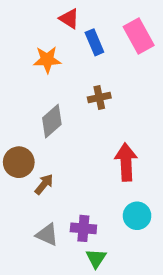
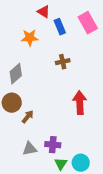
gray diamond: (52, 121) -> (16, 74), moved
cyan circle: (137, 216) -> (81, 163), moved
gray triangle: (47, 235) -> (30, 149), turned -35

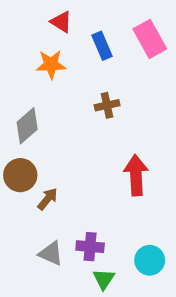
red triangle: (44, 12) -> (61, 22), moved
gray triangle: (30, 149) -> (51, 253), turned 35
cyan circle: (81, 163) -> (150, 260), moved

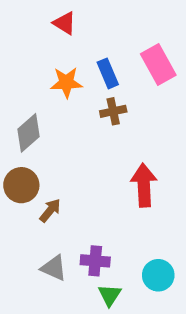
pink rectangle: (150, 39) -> (158, 64), moved
blue rectangle: (102, 46) -> (108, 73), moved
orange star: (51, 64) -> (66, 82), moved

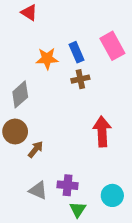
red triangle: (65, 23) -> (29, 13), moved

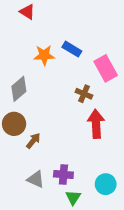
pink rectangle: (112, 46) -> (106, 68), moved
blue rectangle: (77, 52) -> (72, 49), turned -36
brown cross: (80, 79) -> (84, 94), moved, turned 35

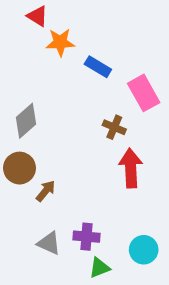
orange star: (44, 55) -> (60, 42), moved
green triangle: (73, 197) -> (100, 268), turned 35

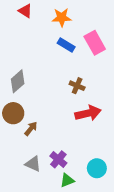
orange star: (60, 42) -> (62, 17), moved
pink rectangle: (144, 93) -> (95, 43), moved
red arrow: (131, 168) -> (88, 113), turned 80
purple cross: (86, 237) -> (58, 159), turned 35

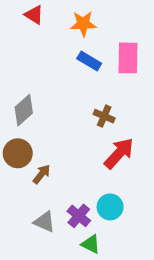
pink rectangle: (95, 43) -> (128, 58), turned 30
red arrow: (88, 113) -> (119, 153), turned -35
cyan circle: (97, 168) -> (110, 207), moved
green triangle: (67, 180) -> (91, 244), turned 48

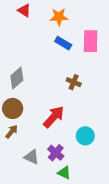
red arrow: (119, 153) -> (54, 117), moved
brown arrow: (42, 174) -> (12, 132), moved
cyan circle: (110, 207) -> (85, 136), moved

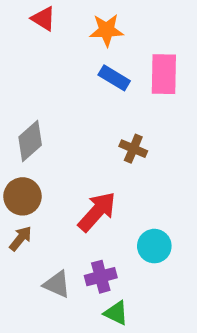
purple cross: (56, 153) -> (101, 277), turned 35

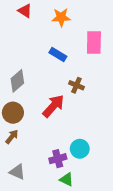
blue rectangle: (114, 78) -> (58, 55), moved
red arrow: (97, 212) -> (53, 106), moved
cyan circle: (154, 246) -> (80, 149), moved
gray triangle: (57, 284) -> (17, 172), moved

